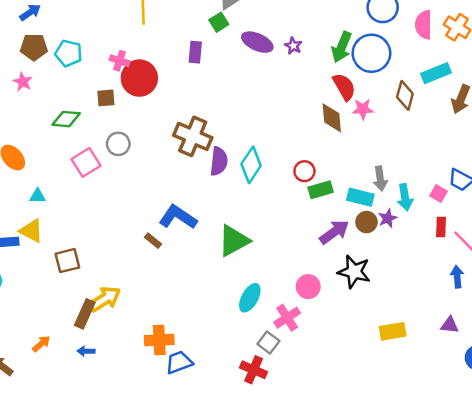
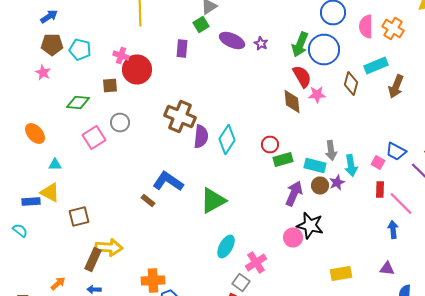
purple arrow: (334, 232) -> (294, 194), turned -30
pink circle: (308, 287) -> (293, 238), moved
yellow arrow: (105, 299) -> (109, 248), turned 36

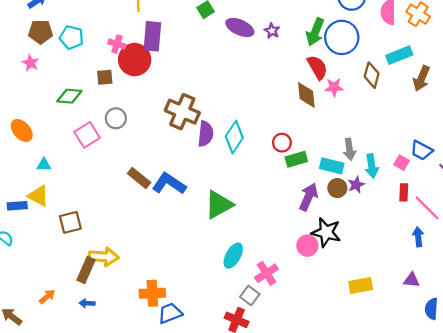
purple rectangle: (182, 48) -> (152, 36), moved, size x1.5
brown rectangle: (148, 200) -> (139, 178), moved, size x1.5

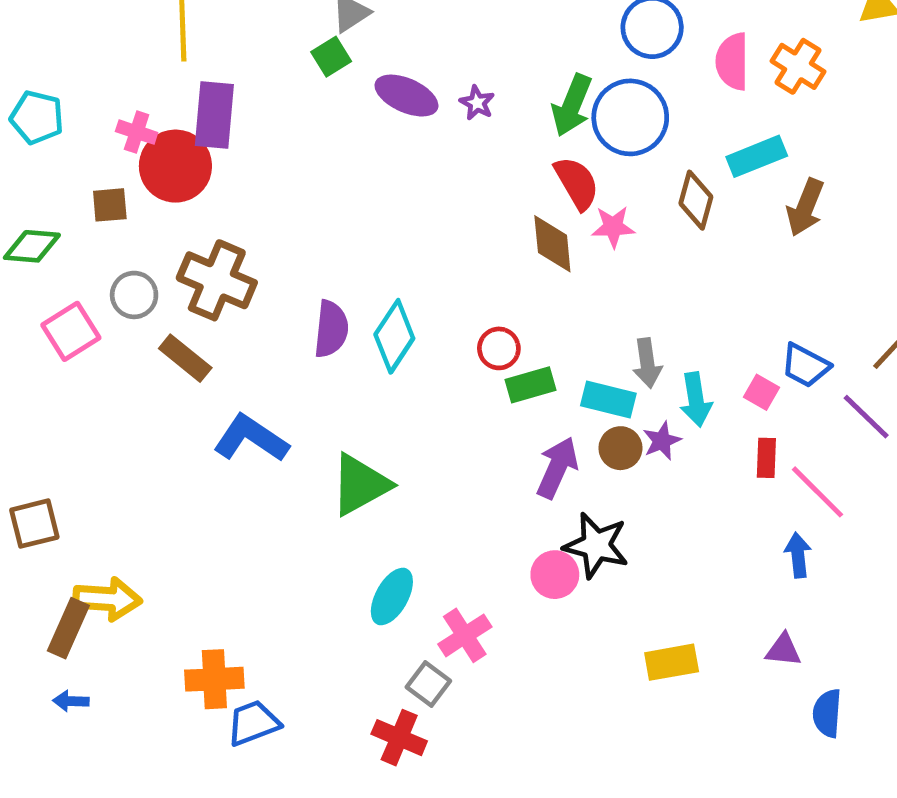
brown cross: (182, 112) -> (217, 280), moved
brown rectangle: (139, 178) -> (185, 358), moved

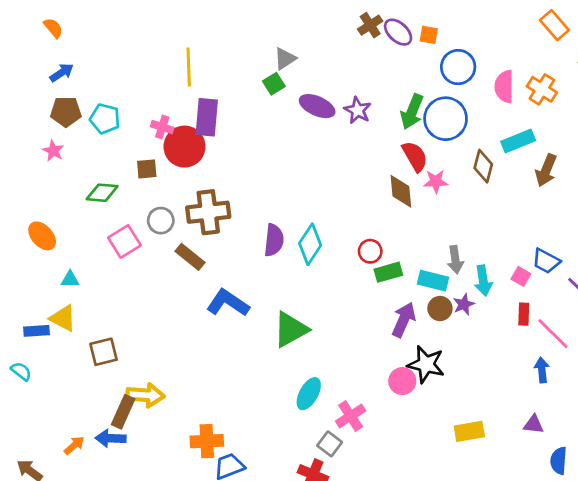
purple star: (477, 103) -> (358, 110), size x1.4
brown cross: (217, 280) -> (208, 212), turned -30
blue arrow: (71, 701) -> (111, 438), moved, size x1.5

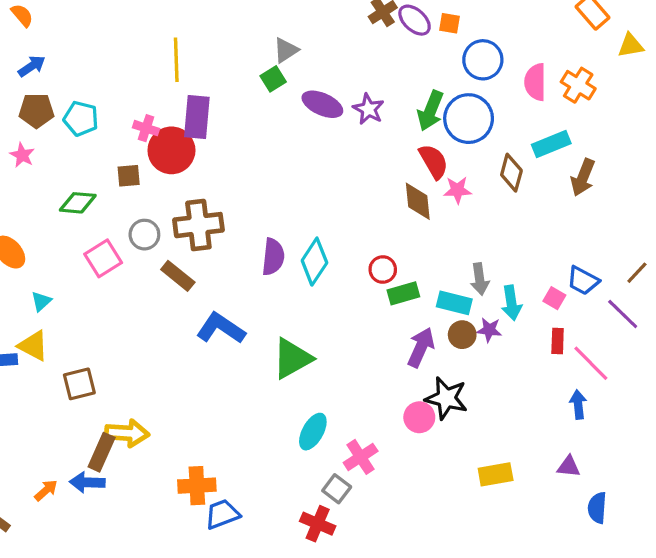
cyan triangle: (70, 279) -> (41, 301), turned -42
purple star: (464, 304) -> (489, 330), turned 30

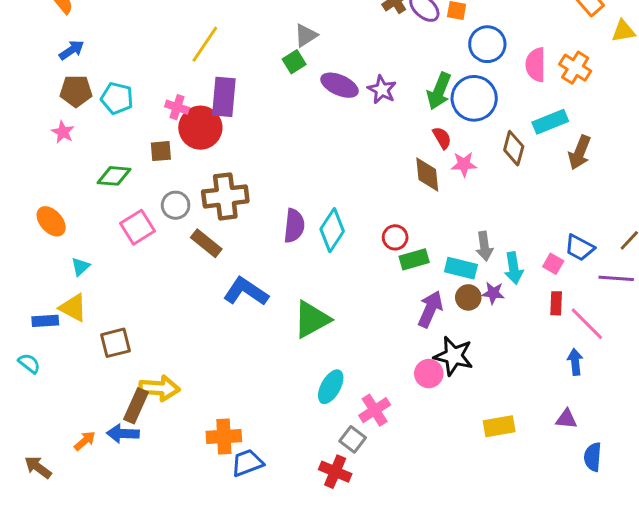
yellow line: (176, 60) -> (205, 44), turned 36
red semicircle: (434, 161) -> (442, 138), size x0.7
purple line: (623, 314) -> (616, 278), turned -40

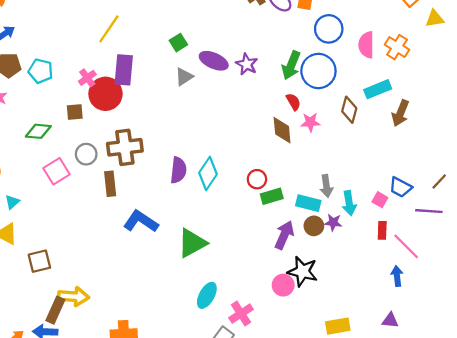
gray triangle: (306, 35) -> (184, 77), moved
pink cross: (177, 107) -> (87, 78), turned 36
brown rectangle: (206, 243) -> (110, 184), turned 45

